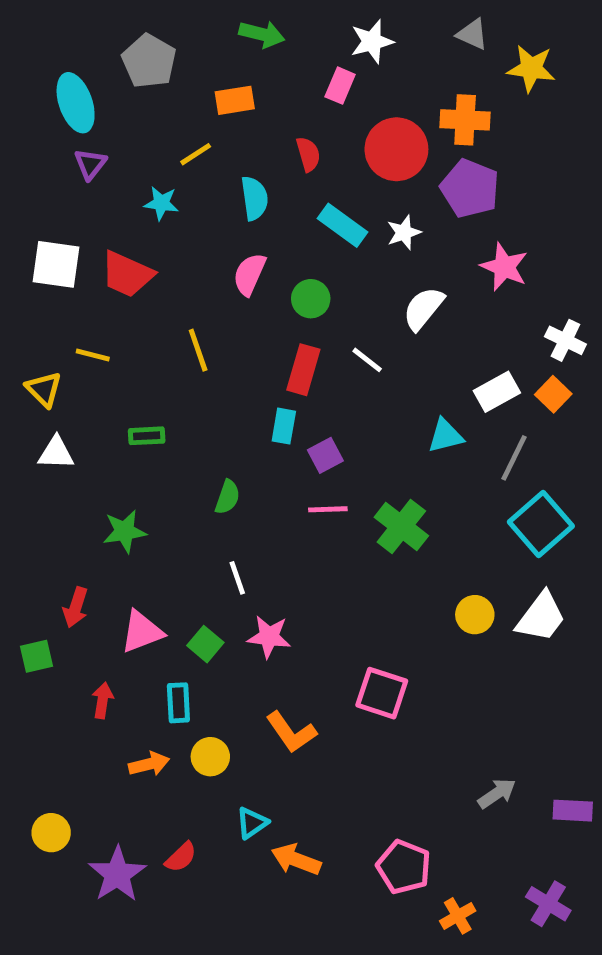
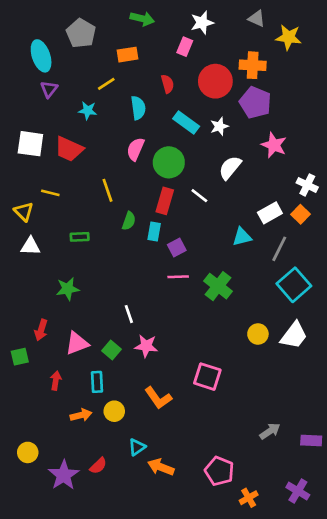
green circle: (311, 299) -> (169, 162), size x1.5
green semicircle: (227, 497) -> (129, 221), moved

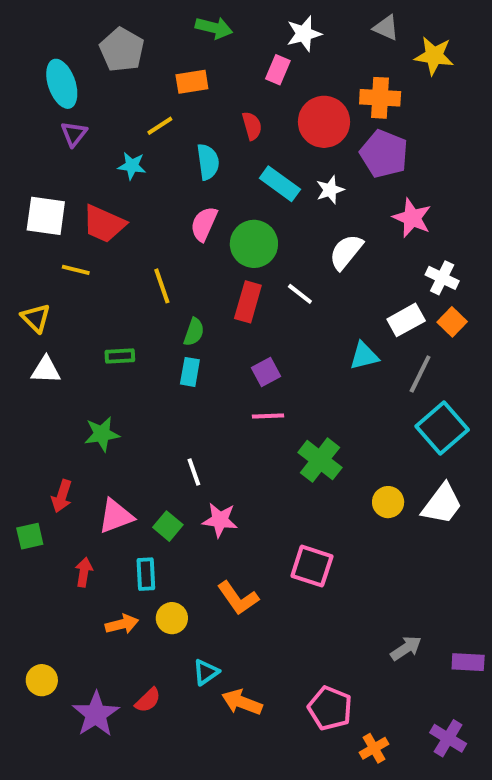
white cross: (307, 185) -> (442, 278), moved
yellow line: (50, 193) -> (76, 270), moved
cyan rectangle: (154, 232) -> (190, 372), moved
green cross: (218, 286) -> (320, 460), moved

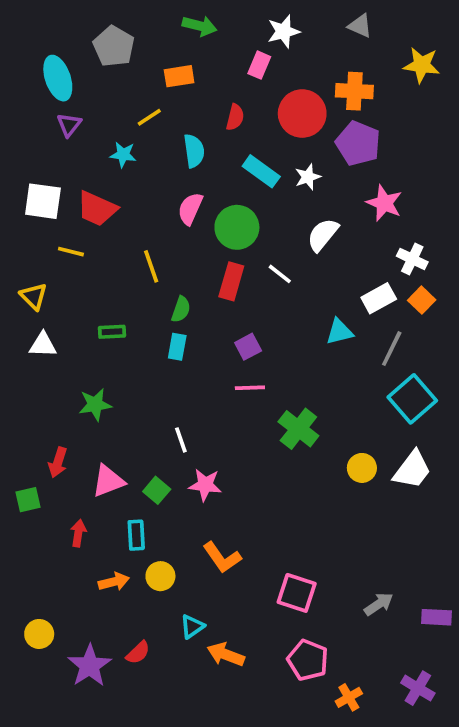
yellow star: (434, 56) -> (422, 65), moved
red semicircle: (252, 126) -> (235, 117), turned 30
pink square: (312, 566) -> (297, 593), moved

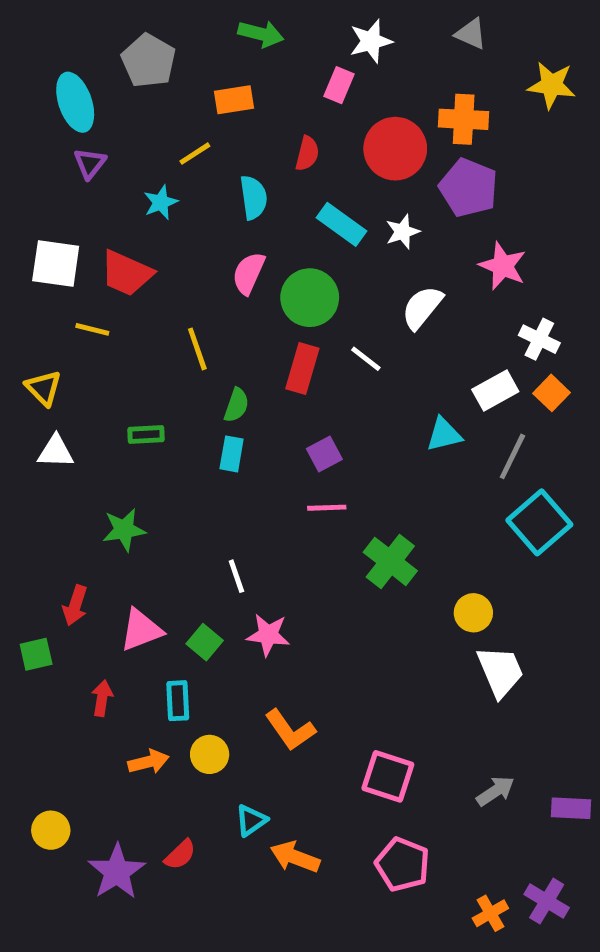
cyan star: (123, 155) -> (161, 202), turned -30
white trapezoid: (412, 470) -> (500, 671), moved, turned -60
orange cross: (349, 697) -> (490, 913), moved

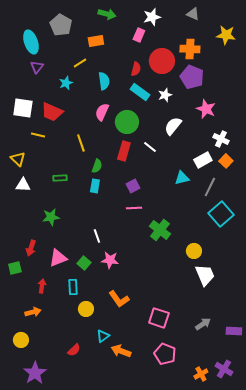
red semicircle: (307, 154) -> (136, 69), moved
orange arrow: (148, 762) -> (33, 312), moved
purple star: (117, 872) -> (35, 373), moved

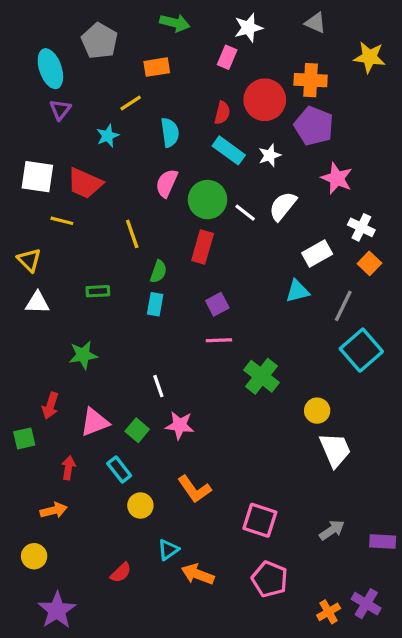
white line: (150, 147) -> (245, 213), moved
white rectangle: (203, 160) -> (317, 254), moved
cyan rectangle: (73, 287) -> (119, 470), turned -35

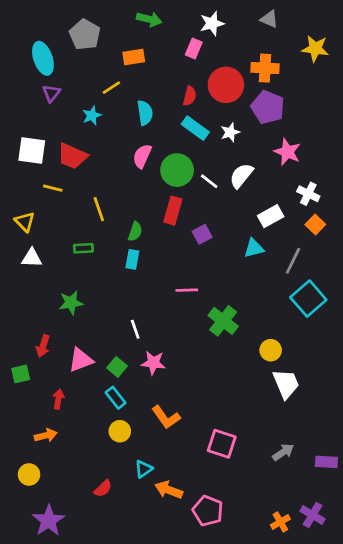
yellow line: (132, 234) -> (99, 209), moved
purple square: (217, 304) -> (202, 234), moved
cyan rectangle: (119, 470) -> (116, 398), moved
pink pentagon: (270, 579) -> (208, 511), moved

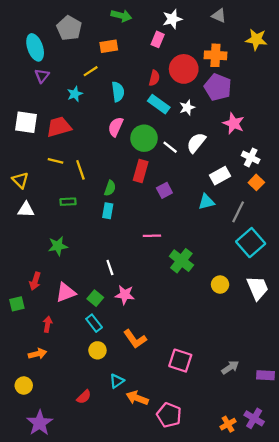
red trapezoid: (72, 156) -> (59, 127), turned 140
yellow line: (53, 188) -> (56, 161), moved
white trapezoid: (286, 384) -> (257, 288), moved

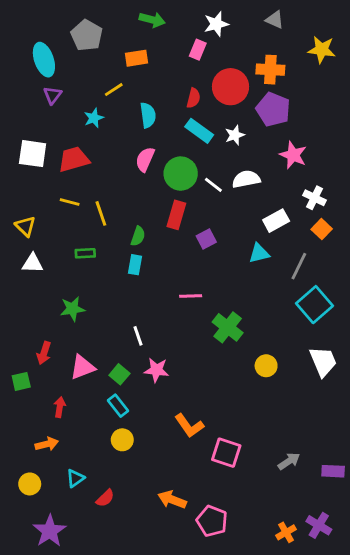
white semicircle: (196, 143) -> (246, 179), turned 40
yellow circle: (220, 285) -> (266, 366), moved
orange L-shape: (135, 339) -> (189, 426), moved
cyan triangle: (117, 381) -> (75, 478), moved

